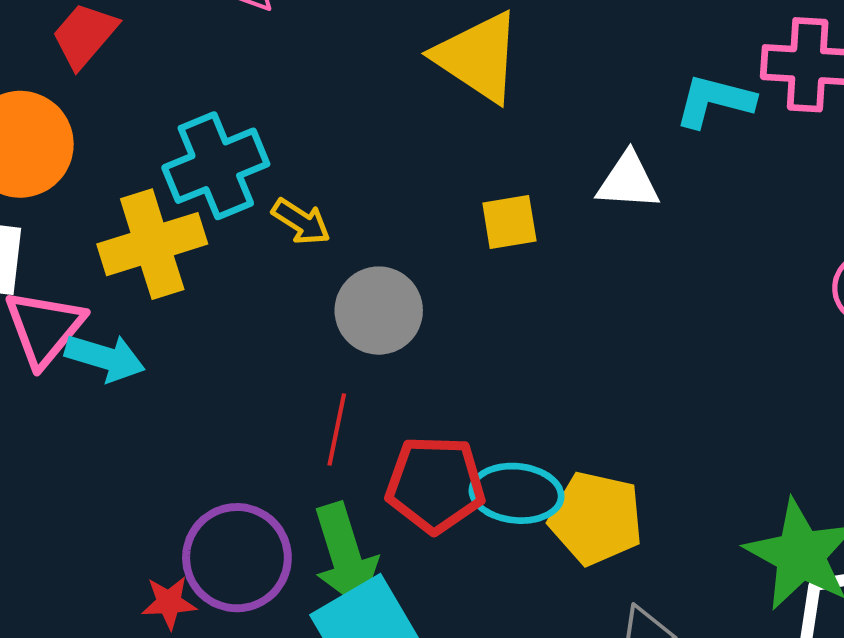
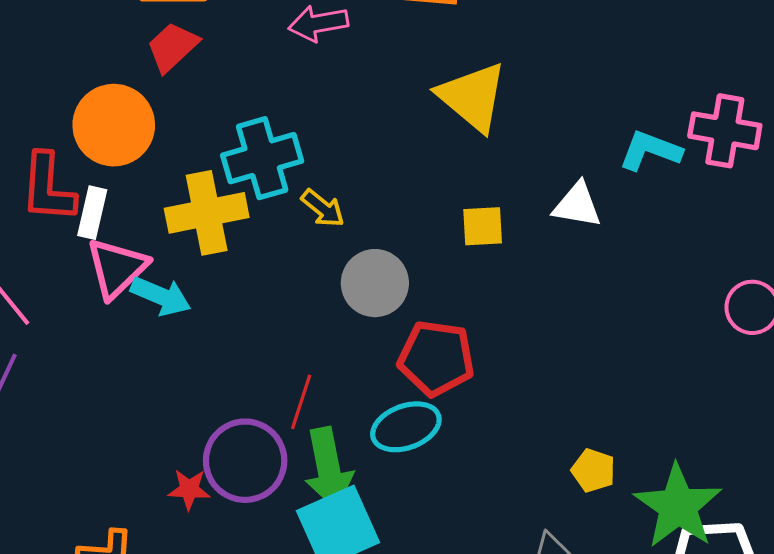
red line: (337, 430) -> (301, 402), moved
red pentagon: (435, 484) -> (436, 358), moved
cyan ellipse: (517, 493) -> (406, 427), moved, turned -32
yellow pentagon: (596, 518) -> (593, 471), moved, size x0.6

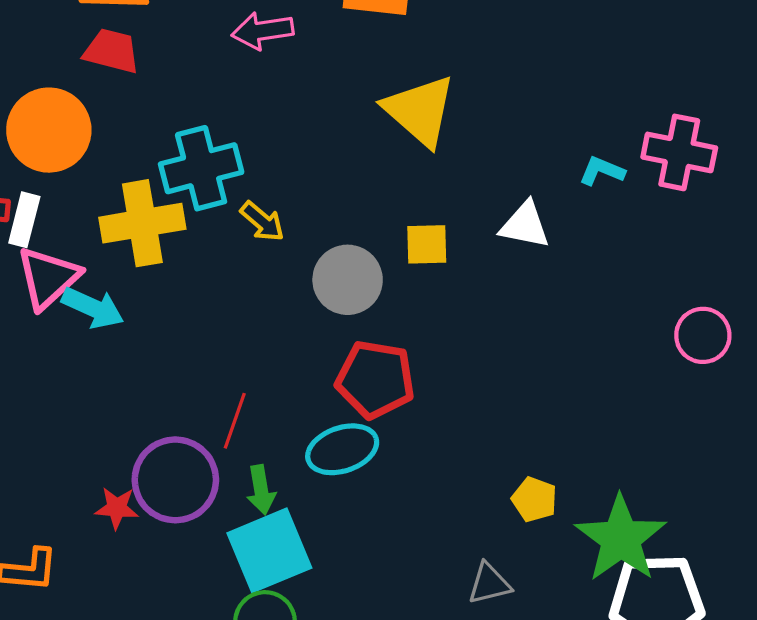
red trapezoid: (172, 47) -> (112, 51), turned 56
cyan L-shape: (650, 151) -> (602, 171), size x0.7
gray circle: (375, 283) -> (348, 280), moved
green arrow: (328, 468) -> (261, 490), size x0.6

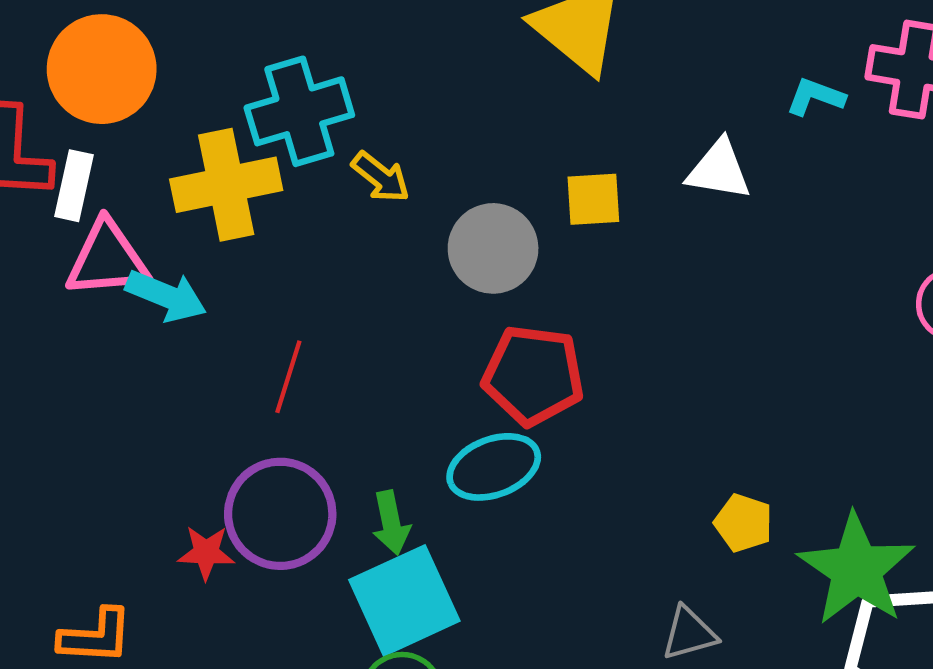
pink triangle: (48, 278) -> (107, 259), turned 40
red line: (235, 421) -> (288, 377), moved

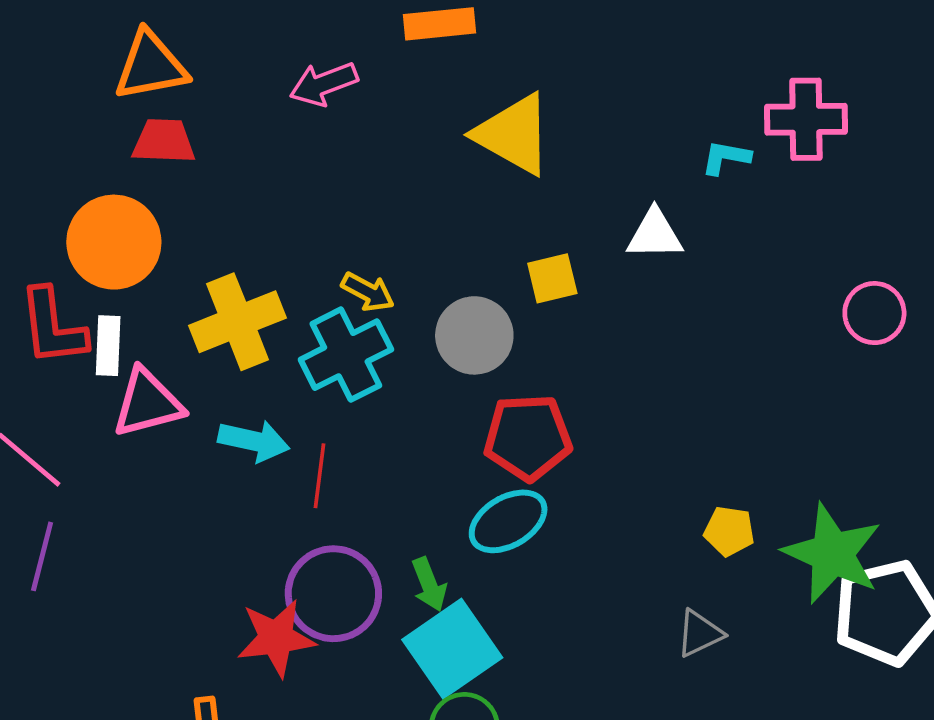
cyan cross: (299, 111) -> (346, 355), moved
cyan arrow: (166, 296) -> (254, 441), moved
red star: (206, 553) -> (276, 638), size x1.6

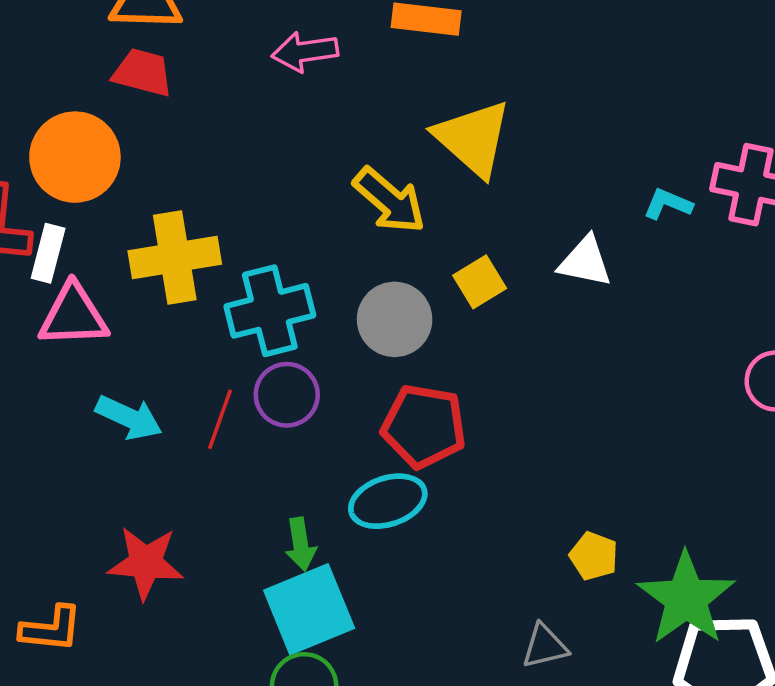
yellow square: (552, 278) -> (480, 282), turned -30
yellow arrow: (368, 292) -> (389, 200), moved, size x1.5
cyan arrow: (254, 441) -> (129, 418), moved
purple circle: (333, 594) -> (287, 395), moved, size x0.7

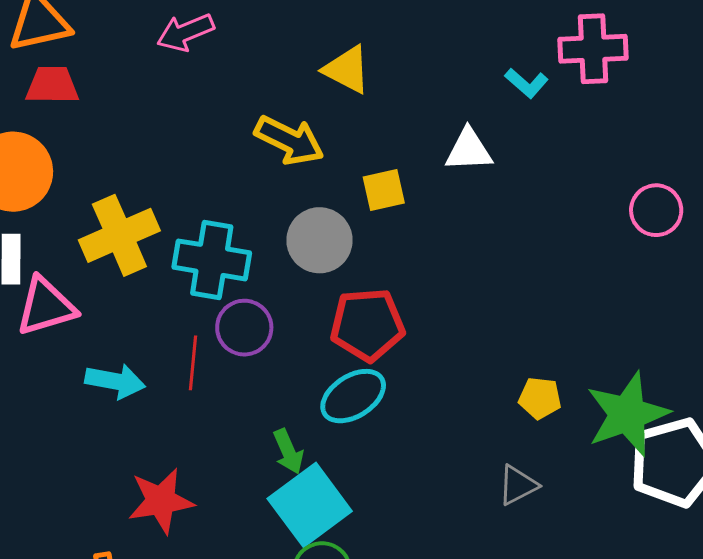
yellow triangle: (473, 138) -> (347, 70), size x0.7
cyan L-shape: (668, 204) -> (527, 83), turned -147
yellow square: (480, 282) -> (384, 190), turned 33
cyan cross: (270, 311) -> (212, 260), turned 38
green star: (686, 598) -> (627, 414), turned 30

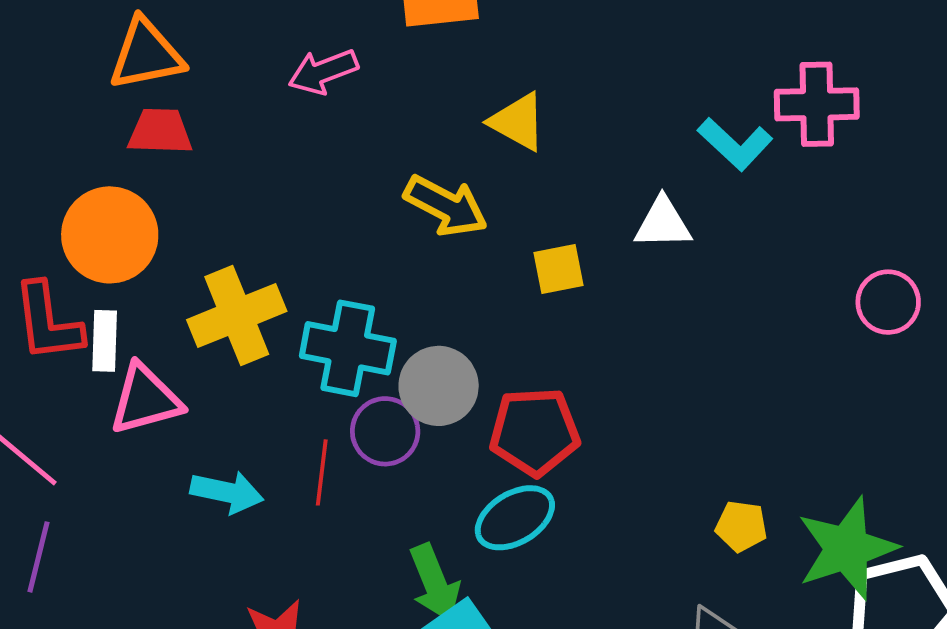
cyan L-shape: (527, 83) -> (735, 144), size x1.4
gray circle: (320, 240) -> (439, 386), moved
green arrow: (288, 451) -> (435, 583), size x1.4

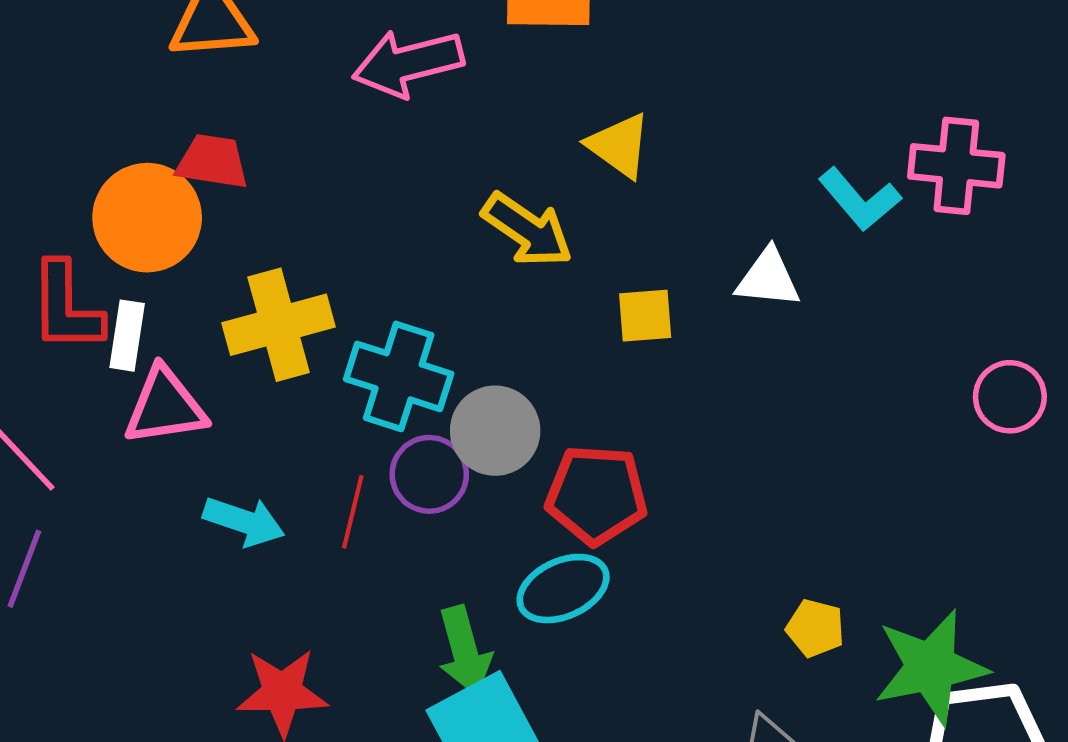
pink arrow: (323, 72) -> (408, 63), size x1.4
red trapezoid: (160, 131) -> (212, 162), moved

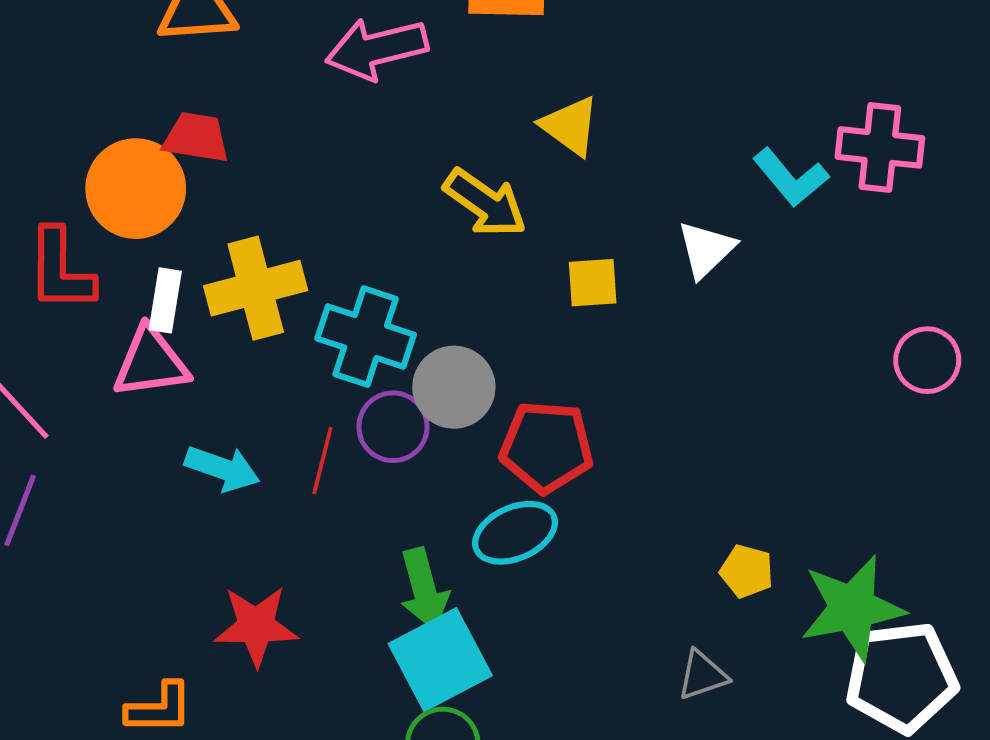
white triangle: (768, 278) -> (706, 249), turned -50
white rectangle: (127, 336) -> (165, 300), moved

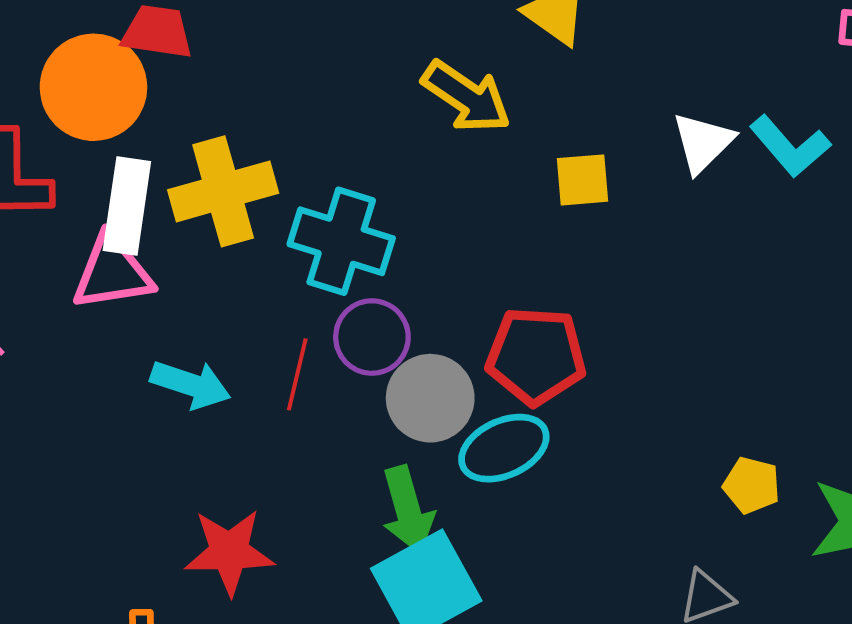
cyan L-shape: (791, 177) -> (790, 146), moved
white rectangle: (165, 300) -> (127, 206), size x1.4
gray circle: (454, 387) -> (430, 398), moved

